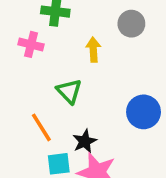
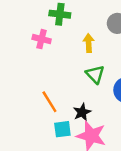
green triangle: (69, 91) -> (95, 74), moved

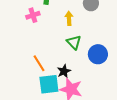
pink cross: (42, 39) -> (33, 15), turned -32
cyan square: (62, 129) -> (49, 84), size x1.5

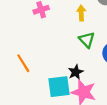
orange line: (39, 63) -> (23, 63), moved

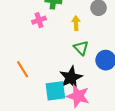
black star: (76, 72) -> (71, 78), size x1.6

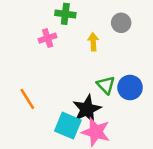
green triangle: (81, 48) -> (106, 85), moved
cyan square: (55, 91) -> (68, 126), turned 30

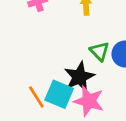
orange line: (27, 99) -> (36, 97), moved

